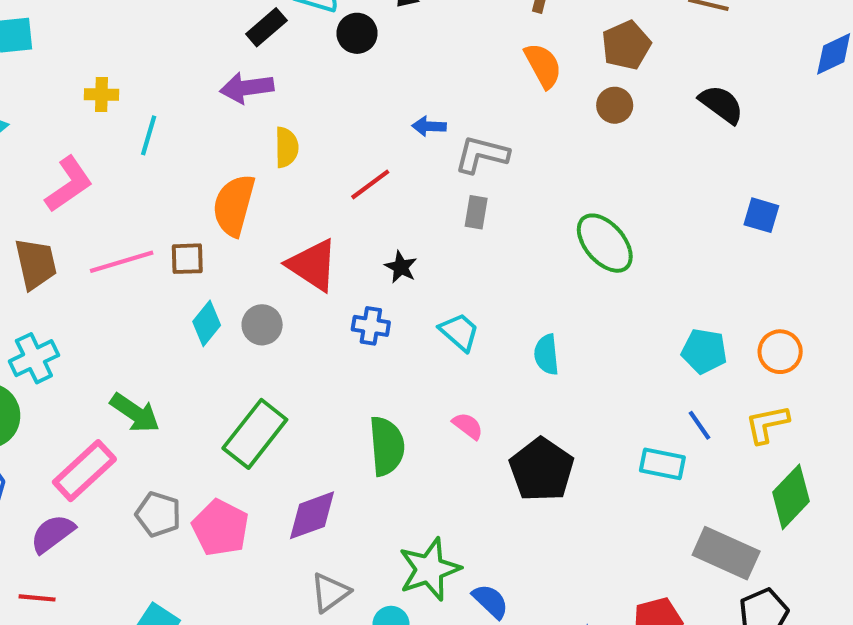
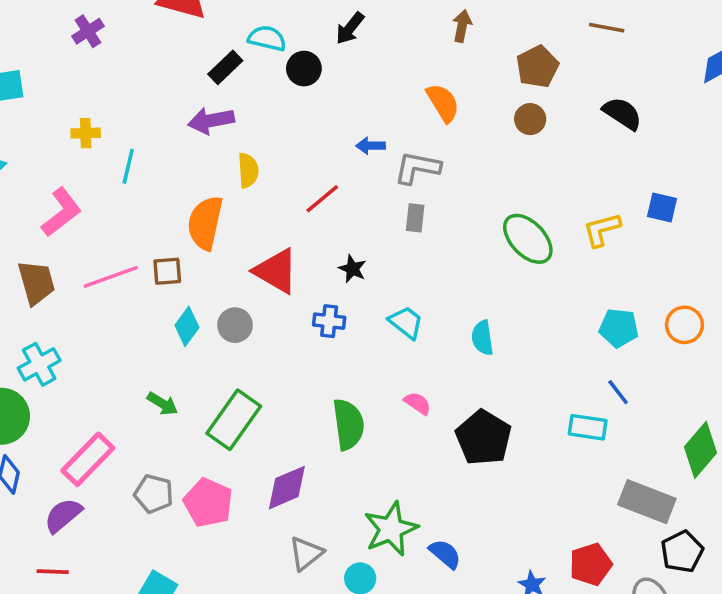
orange semicircle: (543, 66) -> (443, 103), moved
green arrow: (135, 413) -> (163, 404), moved, size x0.7
yellow L-shape: (767, 424) -> (602, 230), moved

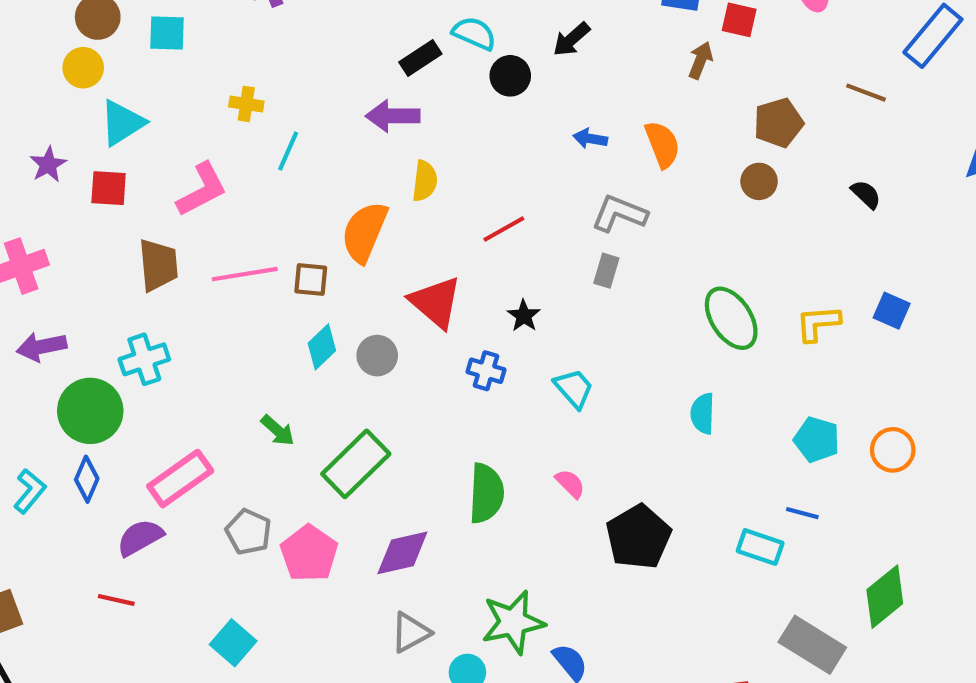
black semicircle: (622, 113) -> (866, 194), size x0.7
blue arrow: (370, 146) -> (590, 138), moved
cyan semicircle: (482, 338) -> (703, 413), moved
blue line: (618, 392) -> (802, 513), turned -48

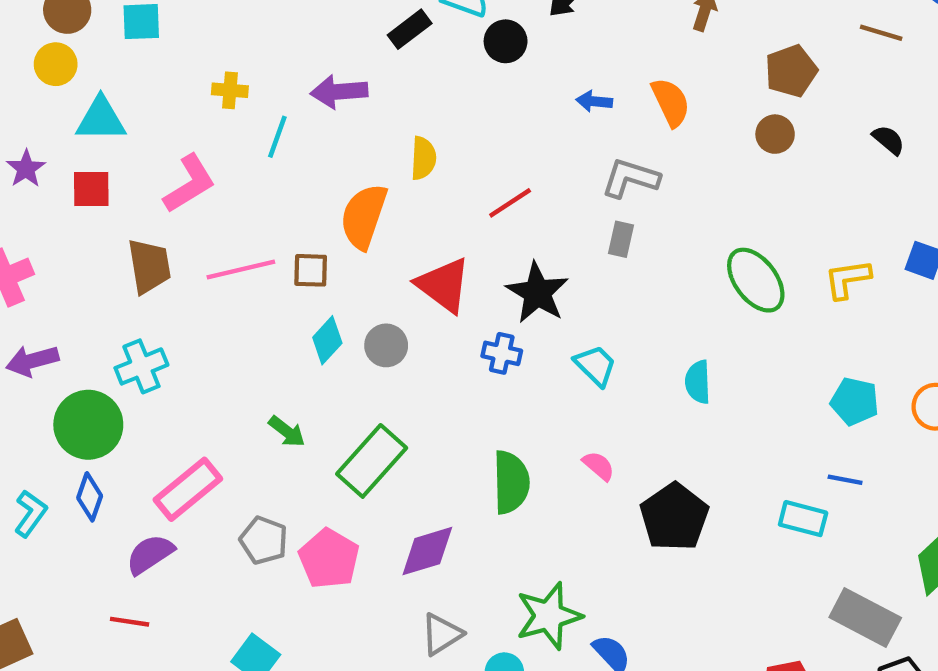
purple arrow: (393, 116) -> (339, 92), moved
cyan triangle: (122, 123) -> (101, 119), turned 36
black star: (524, 316) -> (537, 293), size x1.8
cyan semicircle: (703, 413) -> (698, 382), moved

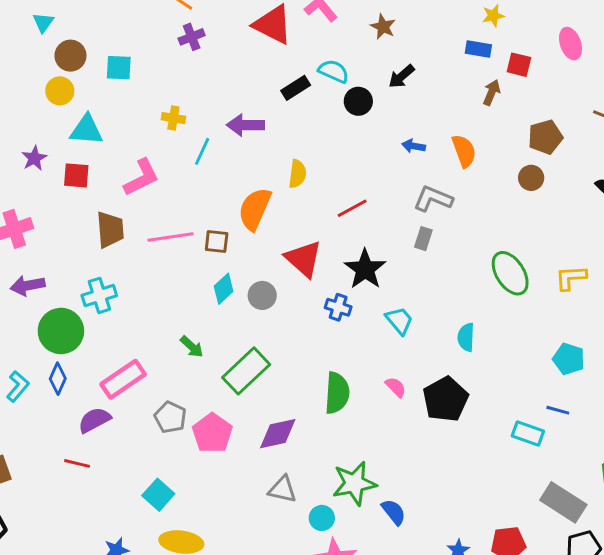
black pentagon: (674, 517) -> (445, 399), moved
gray triangle: (442, 634) -> (282, 489), turned 40

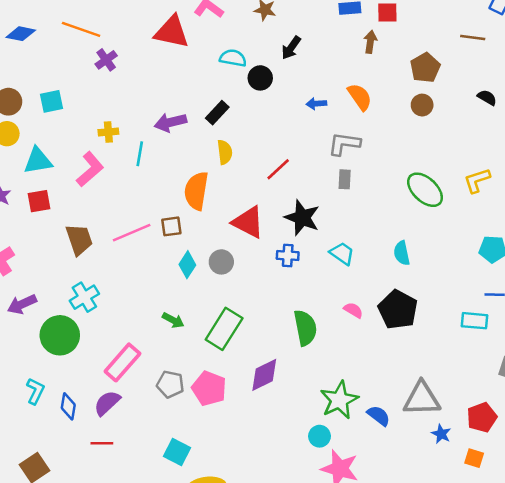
black rectangle: (296, 88) -> (217, 113), moved
pink L-shape: (141, 177) -> (90, 169), moved
blue diamond: (58, 379) -> (68, 406), moved
gray triangle: (282, 489) -> (422, 399), moved, size x1.5

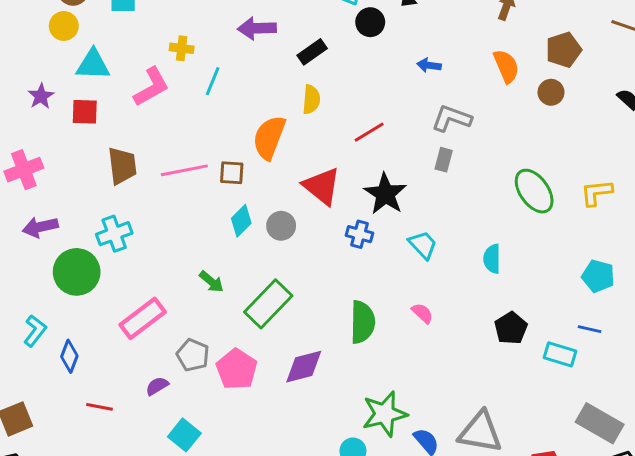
orange semicircle: (360, 97) -> (506, 66), moved
purple arrow: (170, 122) -> (257, 28), moved
black pentagon: (398, 310) -> (511, 328), moved, size x0.7
purple semicircle: (107, 403) -> (157, 386), moved, size x0.7

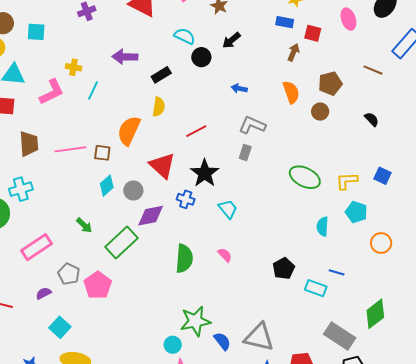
green ellipse: (534, 191) -> (305, 177), turned -32
cyan semicircle: (492, 259) -> (323, 226), moved
cyan pentagon: (598, 276) -> (356, 212), moved
purple diamond: (304, 367) -> (151, 216), moved

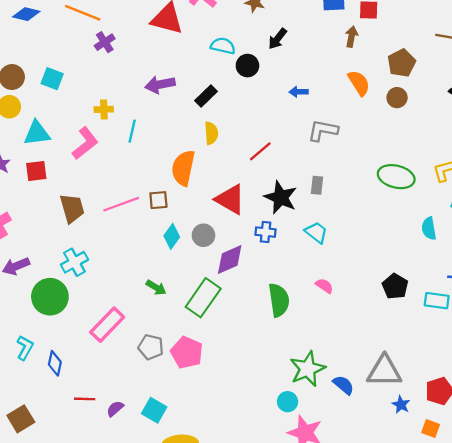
cyan square: (36, 32) -> (52, 79), turned 30
gray rectangle: (245, 153) -> (317, 185), moved
purple semicircle: (44, 293) -> (115, 409), moved

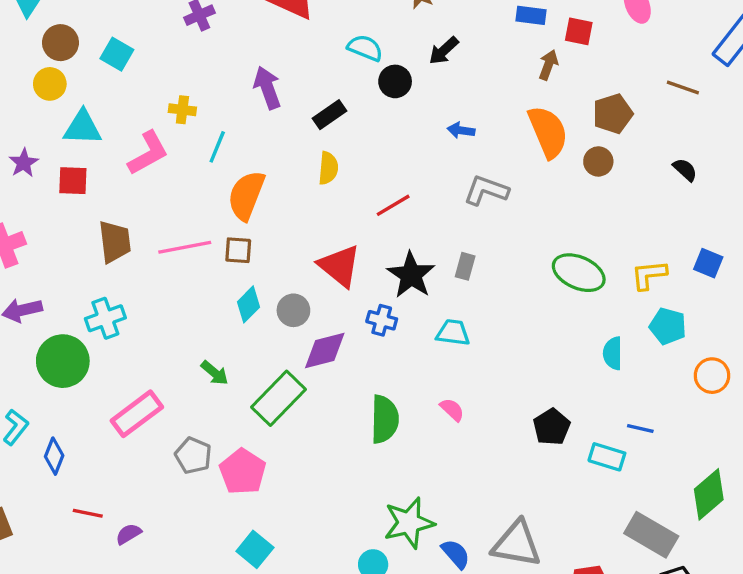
orange semicircle: (359, 83) -> (548, 132), size x1.4
purple arrow: (160, 84) -> (267, 88), turned 72
orange semicircle: (183, 168) -> (246, 195), moved
cyan trapezoid: (316, 232) -> (453, 333), turned -40
cyan square: (154, 410) -> (255, 549), moved

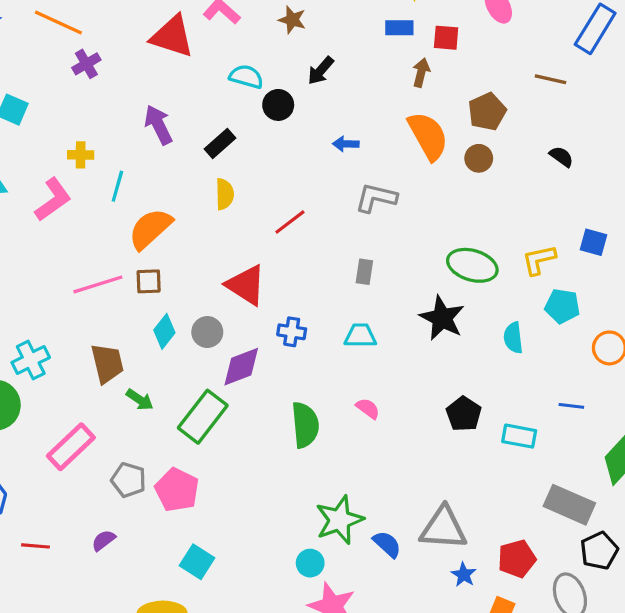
orange semicircle: (246, 195) -> (150, 229), turned 33
brown trapezoid: (115, 242) -> (107, 363), moved
black star: (411, 275) -> (442, 318), moved
blue line: (640, 429) -> (571, 406), moved
purple semicircle: (129, 534) -> (103, 540), moved

